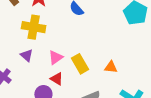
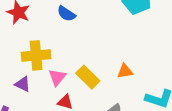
yellow cross: (34, 27) -> (36, 55), moved

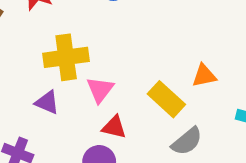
yellow rectangle: (88, 77) -> (166, 99), moved

